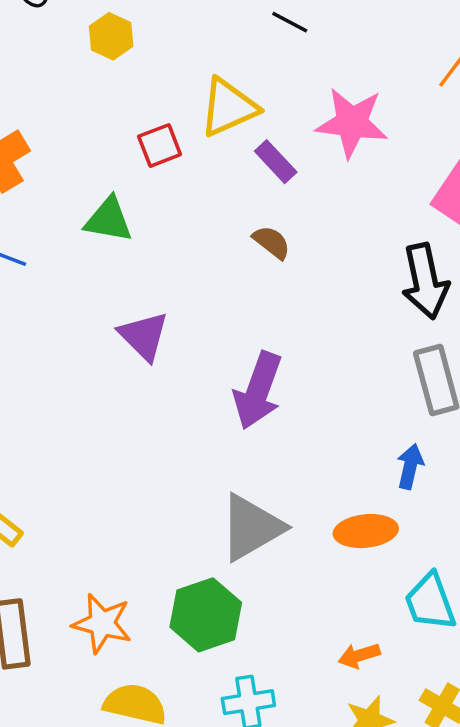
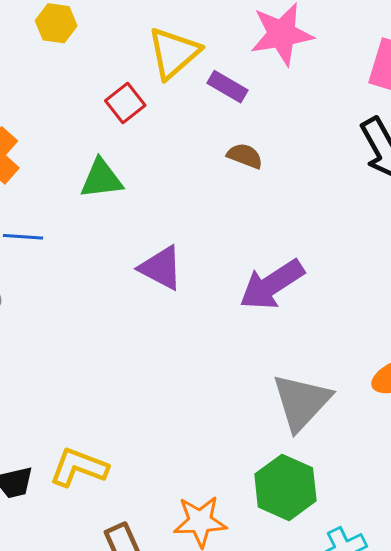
purple arrow: (258, 391) -> (272, 285), turned 54

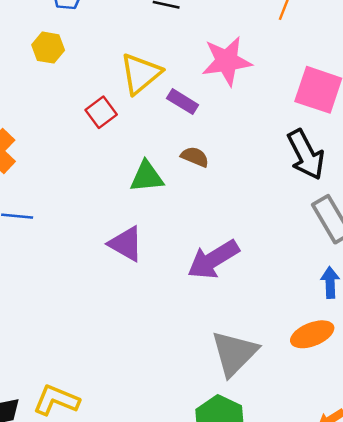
green triangle: (101, 179) -> (147, 177), moved

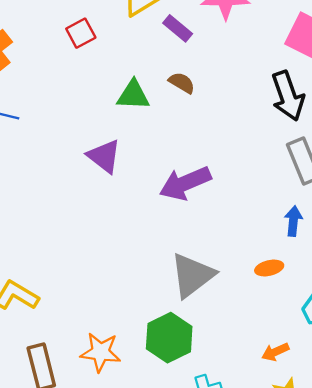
red square: (101, 112) -> (81, 33), moved
orange ellipse: (312, 334) -> (269, 268), size x0.7

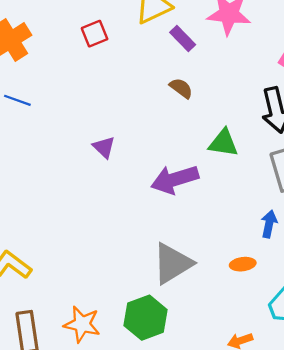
green triangle: (133, 95) -> (223, 143), moved
purple triangle: (104, 156) -> (104, 147), size x0.7

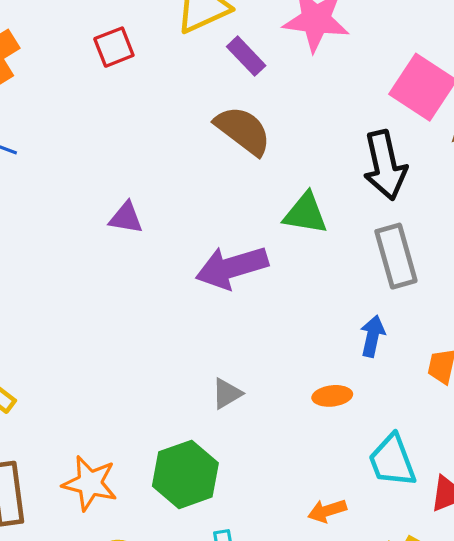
brown semicircle: (181, 88) -> (243, 130), size x1.6
purple triangle: (104, 147) -> (126, 218), turned -35
gray triangle: (172, 263) -> (227, 394), size x0.5

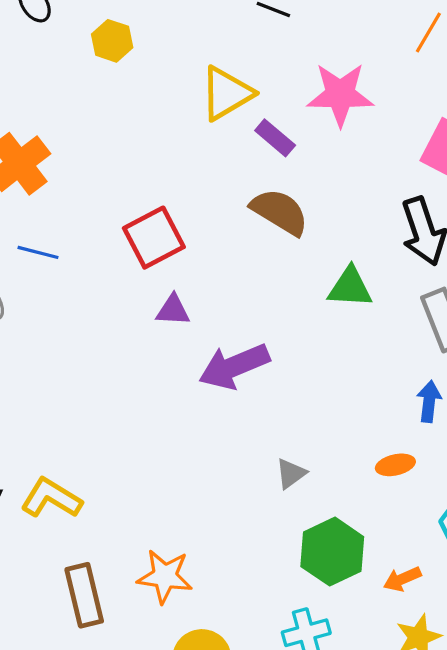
red square: (114, 47) -> (154, 238), moved, size x1.5
purple arrow: (232, 267) -> (234, 366), moved
green hexagon: (185, 474) -> (332, 552), moved

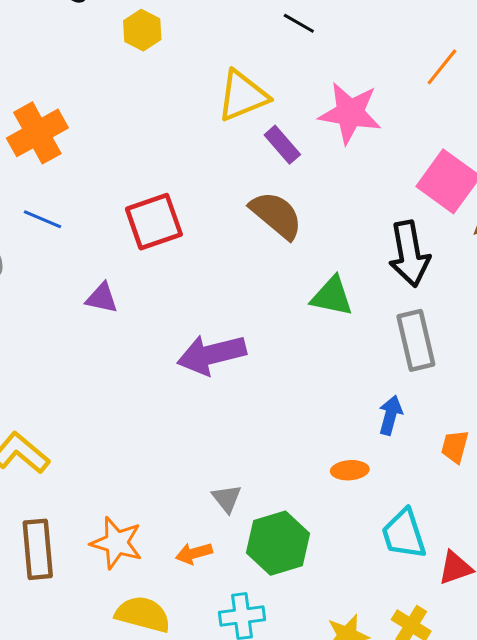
purple triangle: (173, 310) -> (102, 298), moved
gray triangle: (291, 474) -> (227, 498), moved, turned -40
orange arrow: (402, 579) -> (194, 553), moved

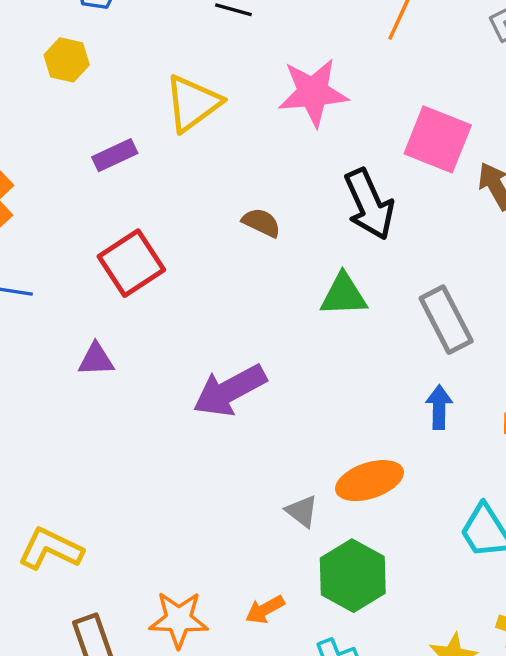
purple rectangle: (282, 145) -> (115, 155), moved, turned -60
brown semicircle: (276, 215) -> (261, 223), size x0.6
black arrow: (409, 254) -> (369, 204), moved
orange ellipse: (350, 470) -> (369, 481), moved, size x1.6
gray triangle: (227, 498) -> (302, 511), moved

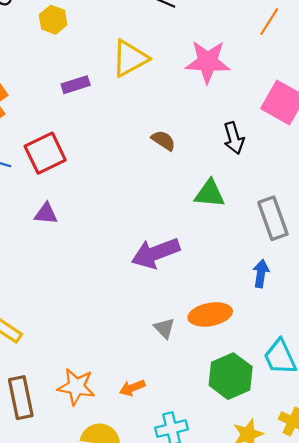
black arrow: (369, 204) -> (234, 138), size x0.7
red square: (131, 263) -> (45, 153), moved
purple arrow: (230, 390) -> (156, 253), moved
green hexagon: (353, 576) -> (231, 376), moved

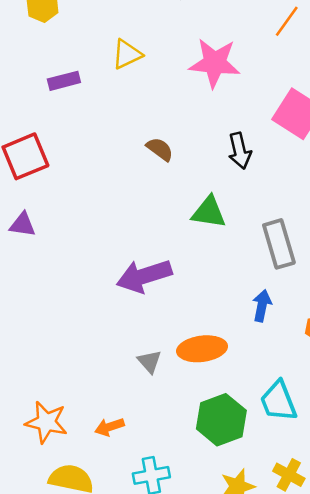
yellow triangle: (130, 58) -> (127, 54), size x0.7

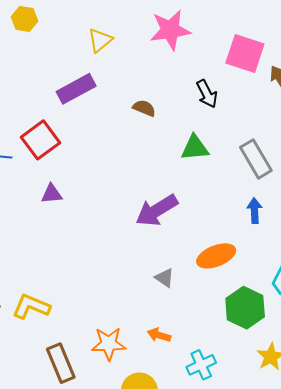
purple rectangle: (64, 81) -> (76, 89), moved, size x1.5
gray triangle: (149, 362) -> (165, 278), moved
orange arrow: (109, 427) -> (159, 335), turned 50

